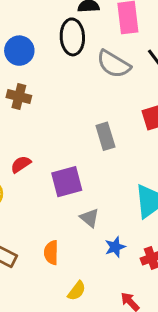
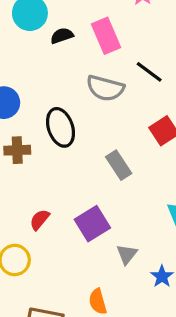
black ellipse: (72, 37) -> (61, 127), moved
gray triangle: (90, 218) -> (127, 254), turned 45

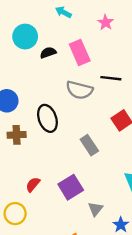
black line: (149, 72) -> (111, 78), turned -30

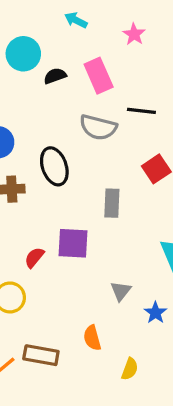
gray rectangle: (89, 145) -> (112, 203), turned 36
purple square: (71, 187) -> (73, 243), moved, turned 35

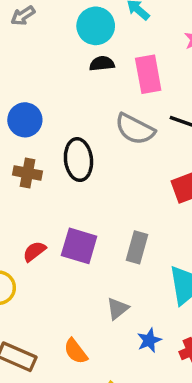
cyan circle: (23, 54) -> (96, 26), moved
gray rectangle: (112, 203) -> (137, 247), moved
orange semicircle: (92, 338) -> (76, 351), turned -35

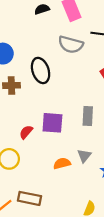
orange semicircle: (76, 351) -> (62, 163), moved, turned 126

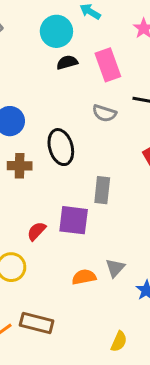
gray semicircle: (71, 45) -> (104, 113), size x0.7
gray rectangle: (88, 116) -> (102, 190), moved

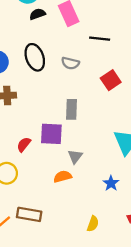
gray semicircle: (104, 113) -> (70, 63), moved
black ellipse: (61, 147) -> (35, 57), moved
gray triangle: (115, 268) -> (75, 156), moved

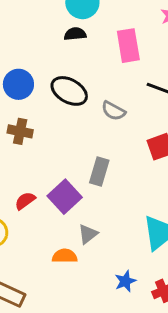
black semicircle: (37, 14) -> (75, 34), moved
black ellipse: (35, 57) -> (69, 91), turned -55
purple square: (51, 134) -> (65, 197), turned 30

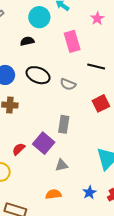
black semicircle: (75, 34) -> (27, 41), moved
gray triangle: (88, 234) -> (62, 165), turned 32
orange semicircle: (65, 256) -> (53, 194), moved

